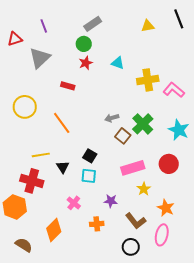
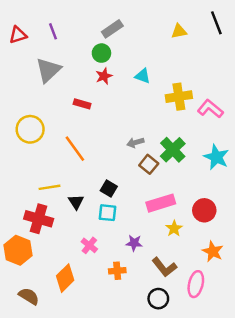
red triangle: (15, 39) -> (18, 35), moved
red circle: (169, 164) -> (204, 210), moved
orange star: (166, 208) -> (213, 251), moved

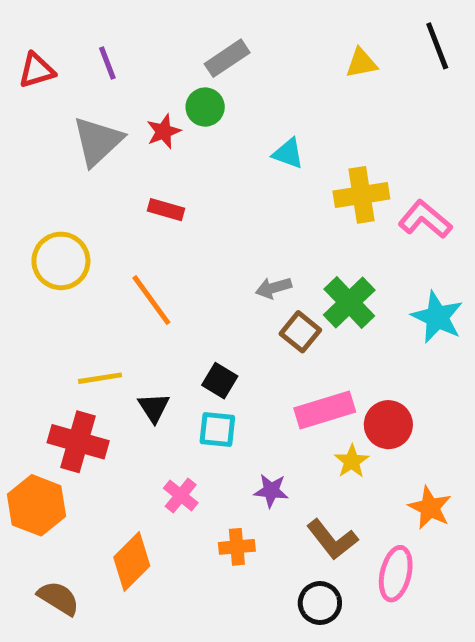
red star: (104, 76) -> (164, 131), moved
red circle: (204, 210) -> (388, 425), moved

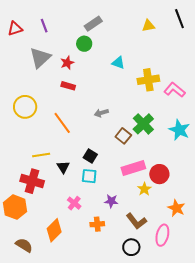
red star: (164, 131) -> (67, 63), moved
gray arrow: (274, 288) -> (101, 113), moved

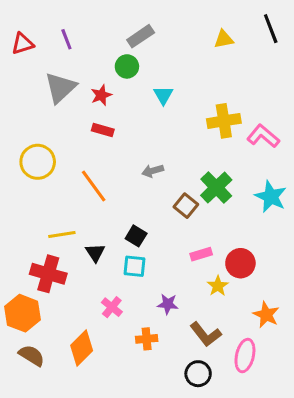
cyan triangle: (118, 63) -> (163, 95), moved, turned 40
pink rectangle: (133, 168) -> (201, 254), size x0.6
brown semicircle: (24, 245) -> (32, 356), moved

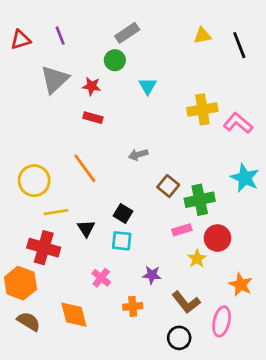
black line: (271, 29) -> (239, 45), moved
red star: (101, 95) -> (92, 86), turned 30
yellow circle: (38, 162) -> (34, 181), moved
green cross: (216, 188) -> (200, 200), moved, turned 32
orange diamond: (82, 348) -> (74, 315), turned -60

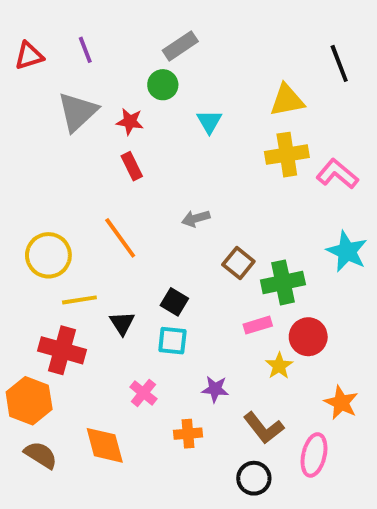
yellow triangle: (202, 36) -> (287, 100), moved, size x1.4
red rectangle: (93, 118) -> (132, 166), turned 48

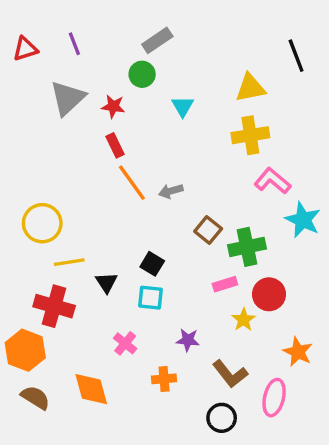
pink L-shape: (337, 174) -> (272, 181), moved
orange line: (120, 238) -> (132, 183), moved

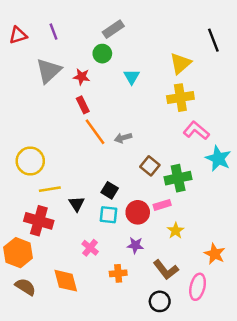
yellow triangle: (250, 88) -> (180, 63), turned -30
red circle: (269, 294) -> (138, 212), moved

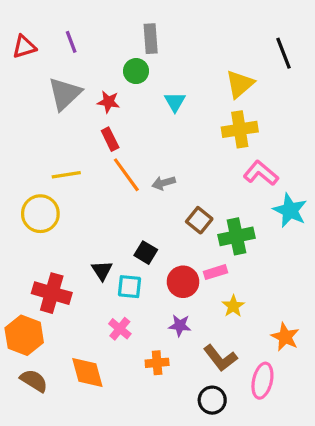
gray rectangle: (113, 29) -> (151, 39), turned -60
yellow line: (50, 189) -> (66, 175), moved
cyan square: (108, 215) -> (130, 287), moved

